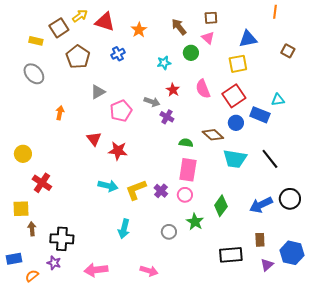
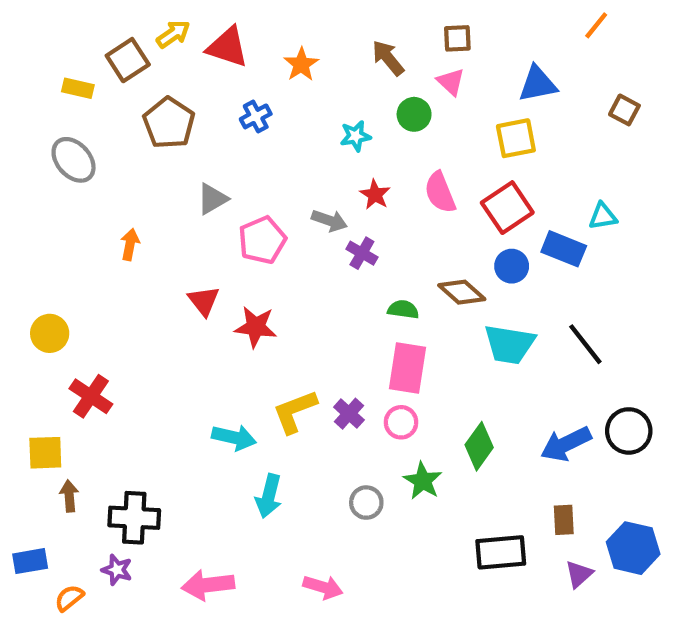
orange line: (275, 12) -> (596, 25), turned 32
cyan arrow: (108, 186) -> (234, 437), moved

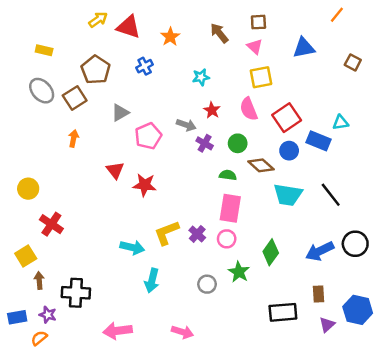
brown square: (128, 60) -> (75, 98), moved
green circle: (414, 114) -> (238, 143), moved
yellow square: (516, 138) -> (261, 77), moved
yellow square: (45, 453) -> (26, 256), turned -30
purple star: (117, 570) -> (48, 315), moved

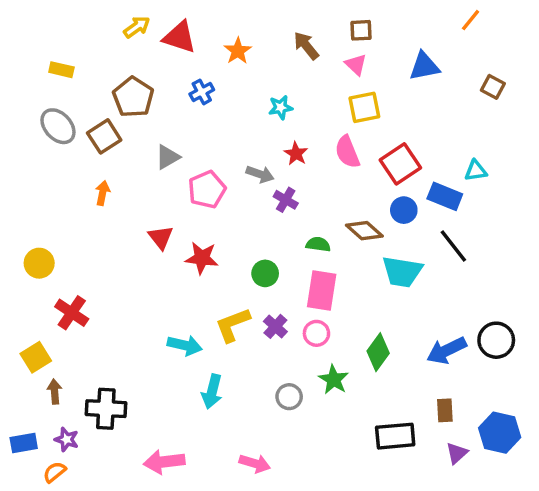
green circle: (238, 143) -> (265, 273), moved
black line: (331, 195) -> (453, 246), moved

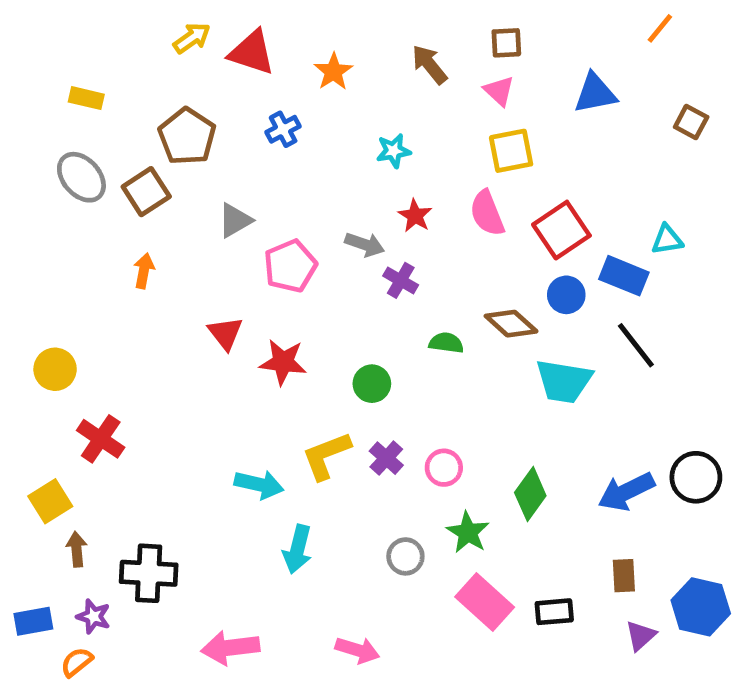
pink rectangle: (322, 291) -> (485, 602), moved, turned -57
black rectangle: (395, 436) -> (554, 612), size x0.7

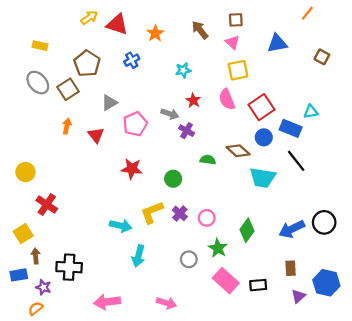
red triangle: (225, 333) -> (96, 135), moved
blue rectangle: (33, 621) -> (19, 275), moved

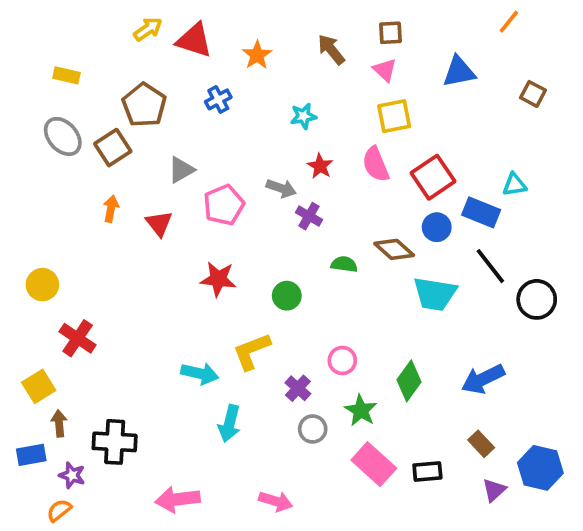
purple cross: (180, 213) -> (298, 388), moved
black circle: (324, 222) -> (537, 299), moved
brown rectangle: (291, 268) -> (481, 444), turned -40

